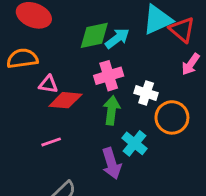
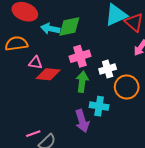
cyan arrow: (117, 38) -> (50, 29), moved, turned -132
white cross: (146, 93) -> (108, 69), turned -35
pink line: (51, 142) -> (33, 134), moved
cyan cross: (135, 143) -> (99, 106), turned -30

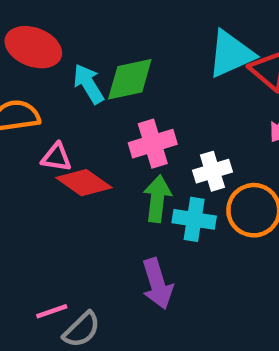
cyan arrow: (50, 29) -> (88, 84), turned 48
red diamond: (48, 74) -> (84, 183), turned 30
cyan cross: (99, 106) -> (194, 219), moved

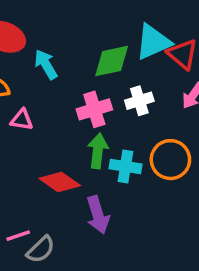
green diamond: (130, 79) -> (112, 61), moved
white cross: (212, 171) -> (139, 101), moved
red diamond: (84, 183) -> (60, 182), moved

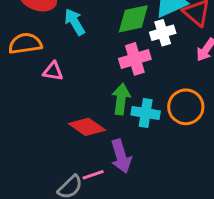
white cross: (139, 101) -> (163, 33), moved
pink cross: (94, 109) -> (135, 59), moved
pink line: (18, 236) -> (93, 175), moved

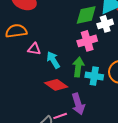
cyan arrow: (75, 22) -> (53, 60), moved

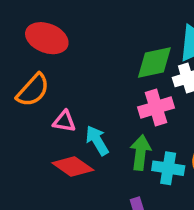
orange semicircle: (16, 31) -> (33, 90), turned 140
red diamond: (56, 85) -> (73, 166), moved

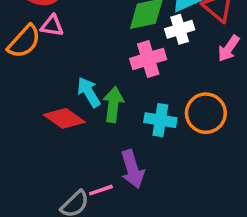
pink triangle: (64, 121) -> (52, 26), moved
green arrow: (140, 153) -> (113, 104), moved

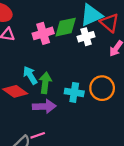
pink cross: (148, 59) -> (43, 33), moved
purple arrow: (132, 169) -> (44, 106), moved, turned -75

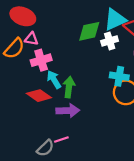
pink cross: (43, 33) -> (41, 60), moved
cyan cross: (74, 92) -> (119, 76), moved

